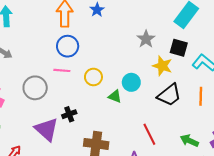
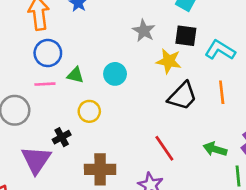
yellow circle: (93, 77) -> (89, 111), moved
cyan circle: (131, 82) -> (115, 74), moved
green triangle: (115, 96) -> (75, 75), moved
purple triangle: (47, 129) -> (36, 160), turned 30

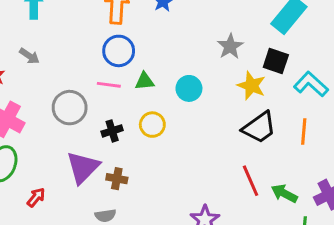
green triangle: (75, 75) -> (145, 81), turned -30
black cross: (62, 137) -> (112, 131), moved
red line: (164, 148) -> (250, 181), moved
brown cross: (100, 169) -> (117, 179), moved, size x0.6

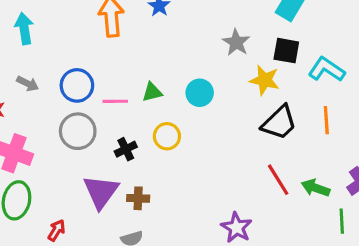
blue circle: (119, 51) -> (77, 85), moved

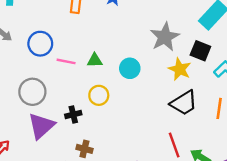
gray star: (236, 42) -> (165, 37), size x1.4
gray circle: (78, 131) -> (32, 92), moved
black cross: (126, 149) -> (73, 114), moved
brown cross: (138, 198) -> (84, 149), moved

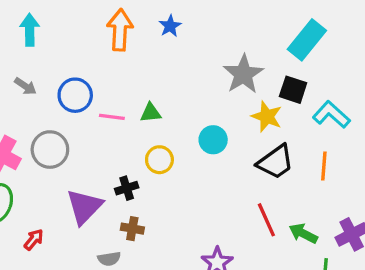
cyan circle: (130, 68) -> (213, 140), moved
gray circle: (32, 92) -> (50, 150), moved
brown cross: (84, 149) -> (132, 229), moved

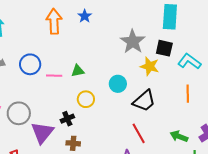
cyan rectangle: (307, 40) -> (170, 17), turned -30
gray circle: (50, 150) -> (19, 113), moved
black trapezoid: (276, 162) -> (144, 101), moved
red line: (266, 220) -> (139, 133), moved

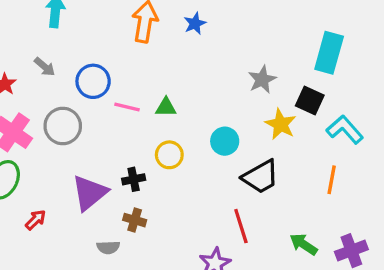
gray star: (133, 42) -> (262, 80), size x0.7
gray circle: (19, 113) -> (63, 126), moved

